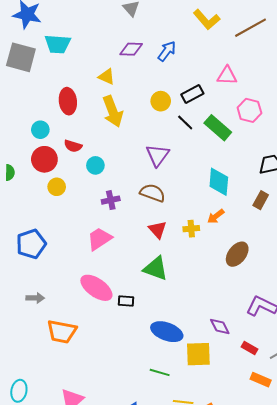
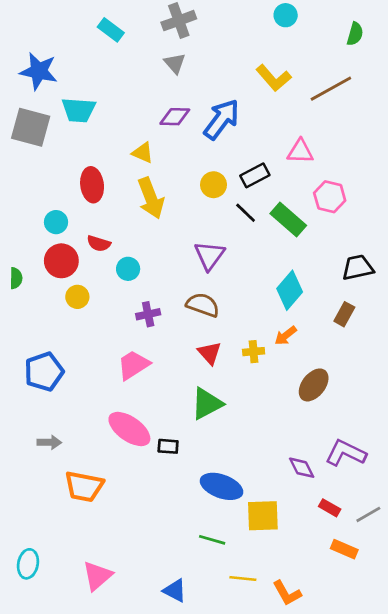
blue arrow: (167, 51) -> (222, 119), size x1.5
cyan diamond: (219, 182) -> (290, 290), turned 36
green triangle: (156, 268) -> (207, 404), turned -48
purple diamond: (220, 327) -> (302, 468), moved

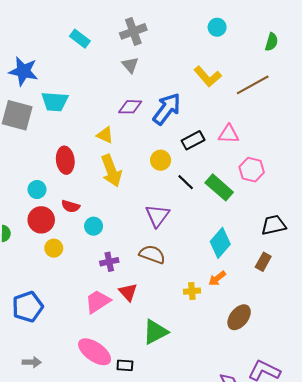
black rectangle: (255, 175) -> (193, 140), moved
red triangle: (209, 353) -> (128, 292), moved

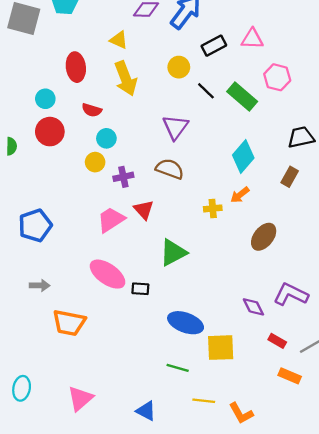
red semicircle: (71, 206) -> (92, 110), moved
yellow circle: (54, 248) -> (95, 162), moved

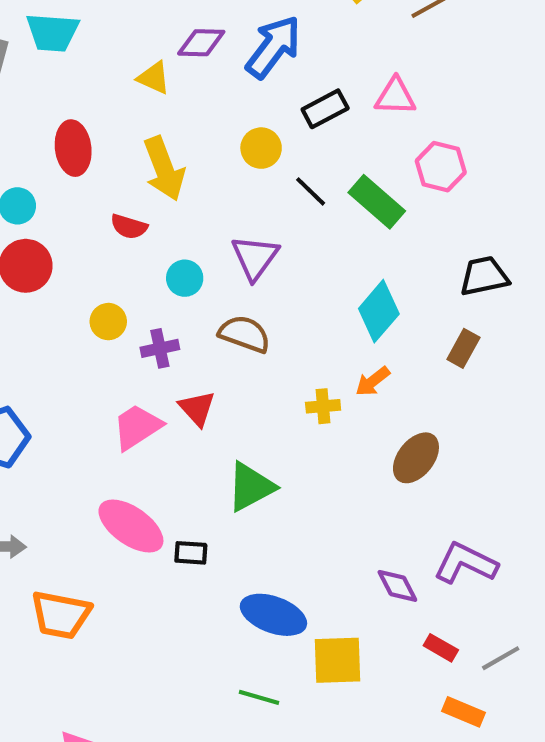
yellow triangle: (119, 40) -> (154, 78), moved
red semicircle: (92, 110) -> (129, 227), moved
cyan circle: (106, 138) -> (185, 278), moved

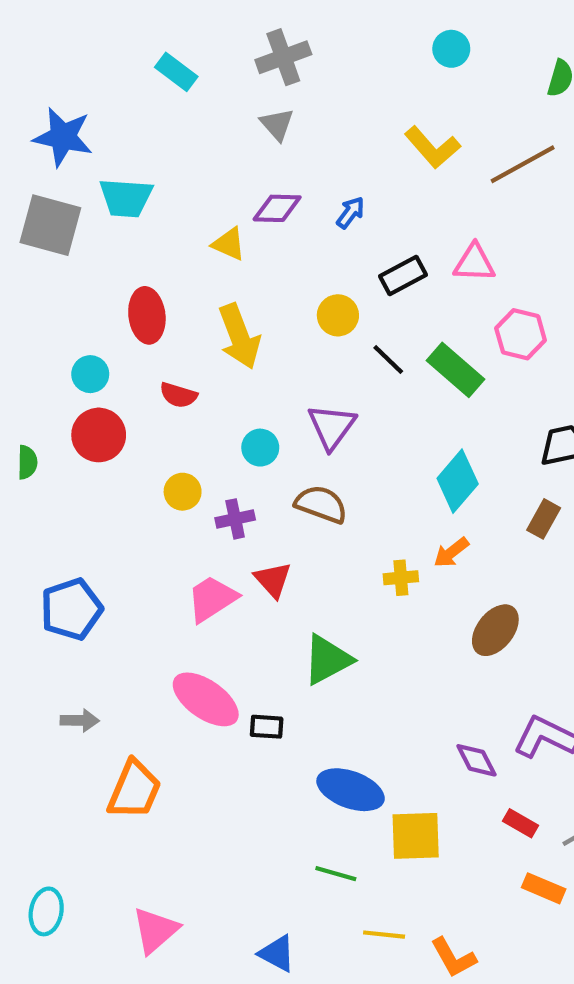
blue arrow: (273, 47) -> (351, 213), size x0.5
red semicircle: (129, 227) -> (178, 395), moved
orange trapezoid: (61, 615) -> (134, 790), turned -78

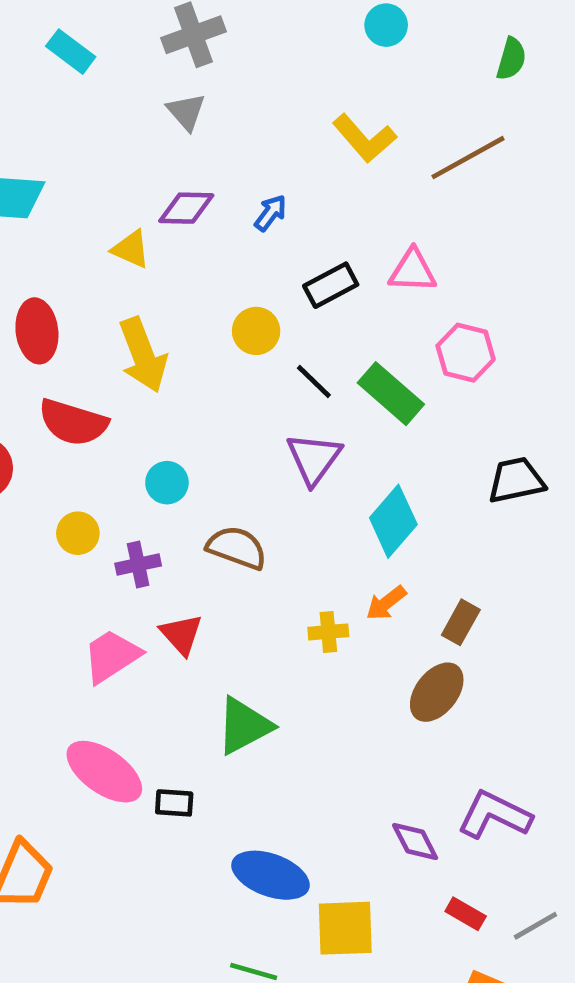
red semicircle: (178, 395) -> (73, 422), size x1.6
purple triangle: (332, 427) -> (314, 459), moved
brown rectangle: (544, 519) -> (461, 622), moved

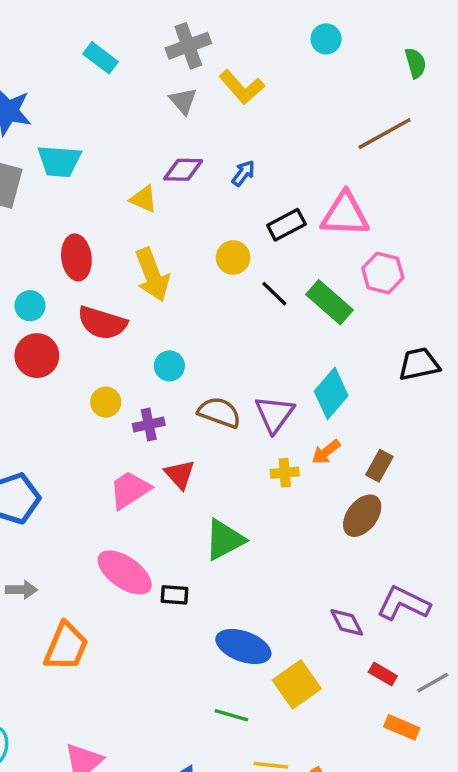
green semicircle: (511, 59) -> (416, 63), turned -32
yellow L-shape: (364, 138) -> (242, 87), moved
pink triangle: (413, 271) -> (345, 214), size x1.4
purple triangle: (314, 459) -> (274, 414), moved
yellow square: (345, 928) -> (297, 684), turned -33

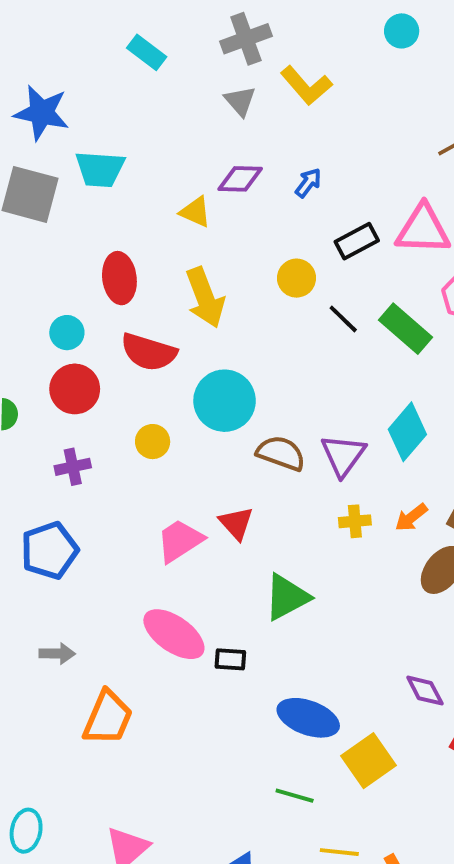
cyan circle: (169, 366) -> (225, 401), size x1.8
purple cross: (149, 424) -> (73, 467), moved
orange arrow: (326, 452) -> (411, 517), moved

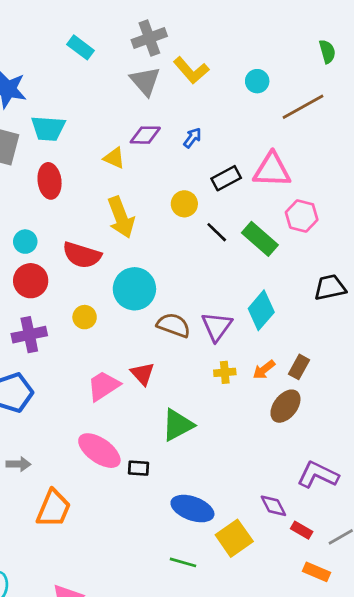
cyan circle: (402, 31) -> (257, 81), moved
gray triangle: (240, 101) -> (145, 81), size x1.4
red ellipse: (119, 278) -> (50, 181), moved
purple cross: (73, 467) -> (29, 335), size x1.4
purple diamond: (425, 691) -> (273, 506), moved

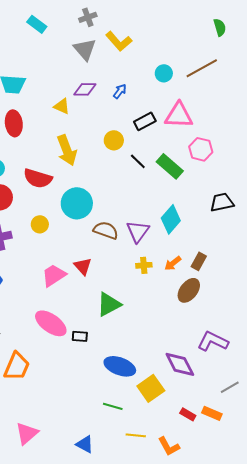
gray cross: (149, 38) -> (88, 17), size x0.7
cyan circle: (257, 81) -> (164, 73), moved
purple diamond: (273, 506) -> (180, 364), size x1.5
red rectangle: (302, 530) -> (188, 414), moved

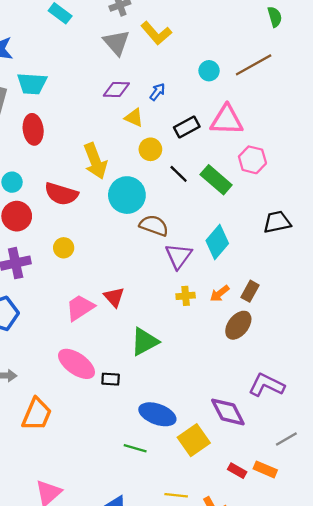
yellow triangle: (62, 106) -> (134, 118), moved
cyan circle: (77, 203) -> (127, 195), moved
brown semicircle: (106, 230) -> (154, 226), moved
green line: (113, 406) -> (135, 448), moved

